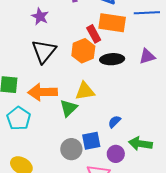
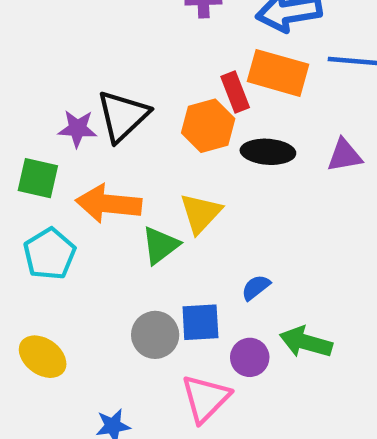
purple star: (40, 16) -> (77, 129), moved, turned -30
yellow triangle: (85, 91) -> (201, 213), turned -45

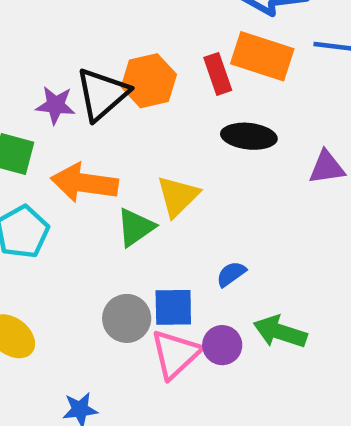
orange hexagon: (208, 126) -> (149, 81), moved
purple triangle: (344, 155) -> (327, 167), moved
pink triangle: (206, 398) -> (176, 354), moved

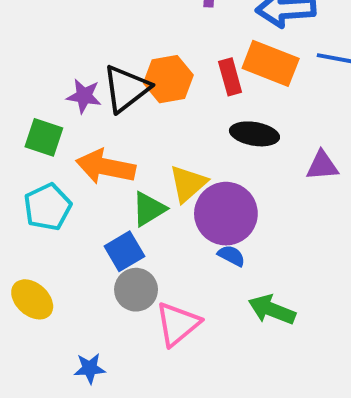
blue semicircle: (231, 274) -> (231, 256), turned 60
blue square: (173, 307) -> (124, 251), moved, turned -33
purple circle: (222, 345) -> (226, 214), moved, size x1.8

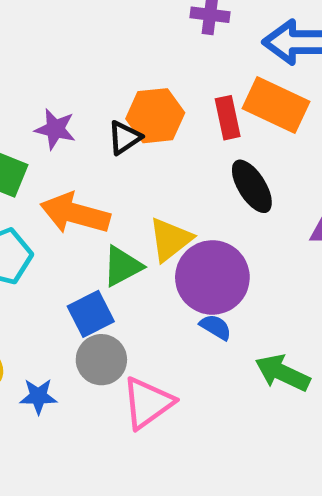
black triangle: (126, 89) -> (124, 138), moved, size x0.6
black ellipse: (254, 134) -> (252, 186), turned 45
green arrow: (272, 310) -> (283, 373), moved
blue star: (90, 368) -> (38, 396), moved

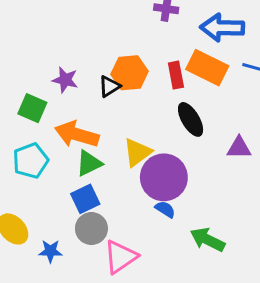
green triangle: (122, 266) -> (89, 163), moved

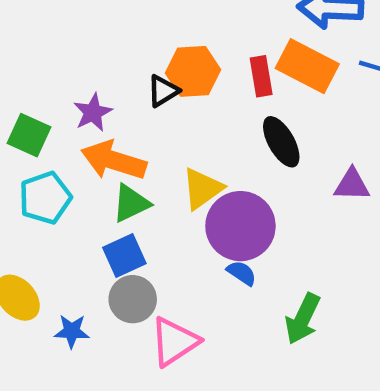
purple star: (65, 80) -> (93, 112), moved, turned 30
green square: (32, 108) -> (29, 135), moved
green arrow: (207, 240) -> (303, 319), turned -92

